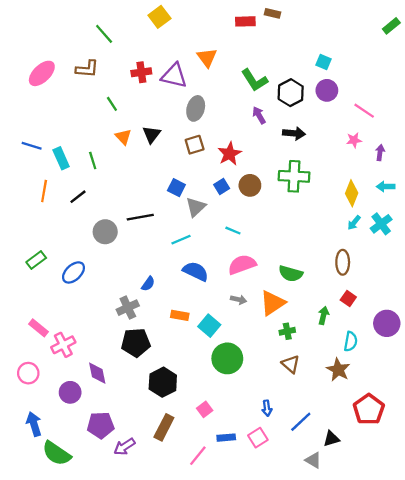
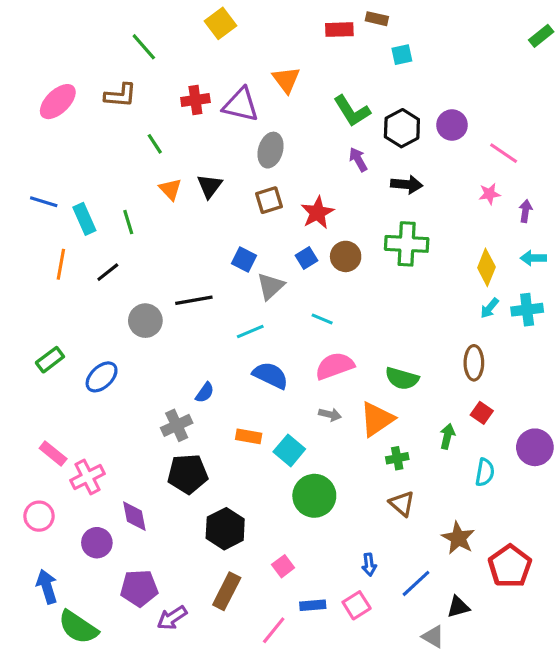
cyan square: (323, 62) -> (402, 55), moved, turned -35
cyan cross: (381, 224) -> (527, 310), turned 30
brown star: (338, 370) -> (458, 538), moved

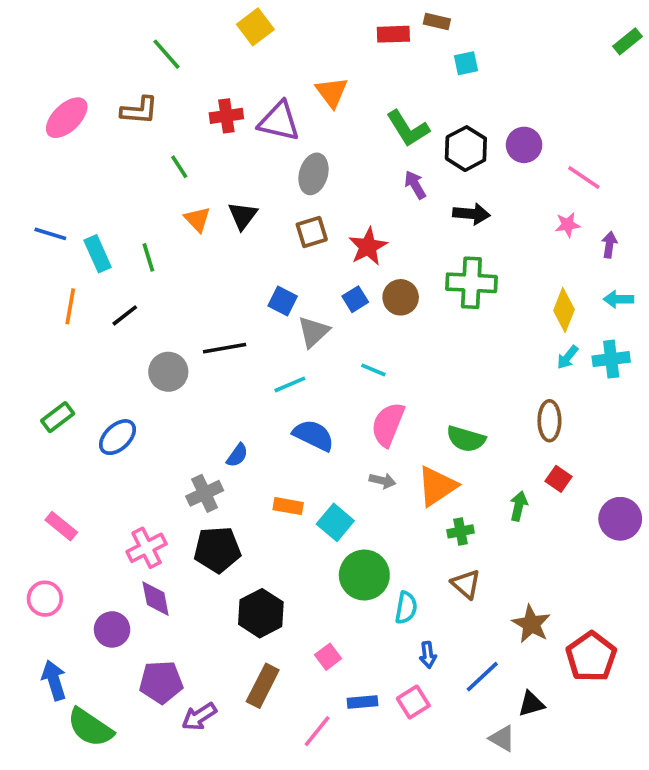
pink semicircle: (335, 366) -> (388, 424), turned -48
cyan semicircle: (485, 472) -> (406, 608), moved
pink cross: (87, 477) -> (147, 548), moved

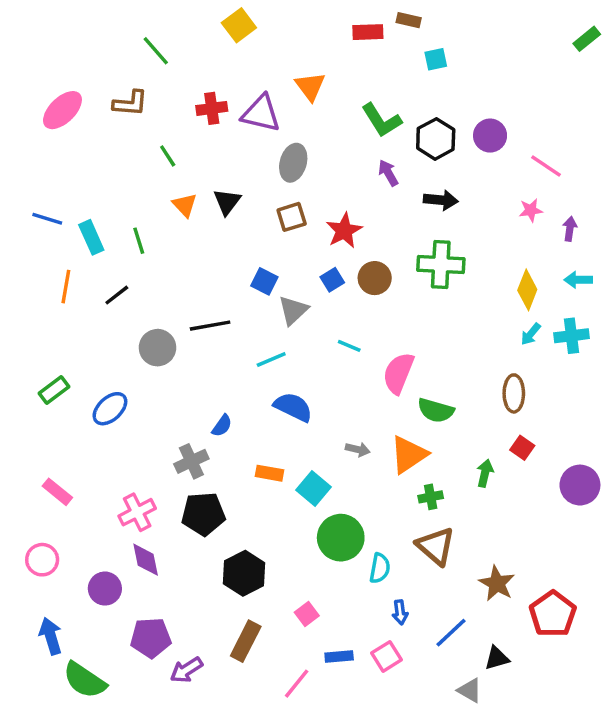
pink semicircle: (388, 424) -> (398, 373), moved
brown triangle: (466, 584) -> (436, 546), size x1.4

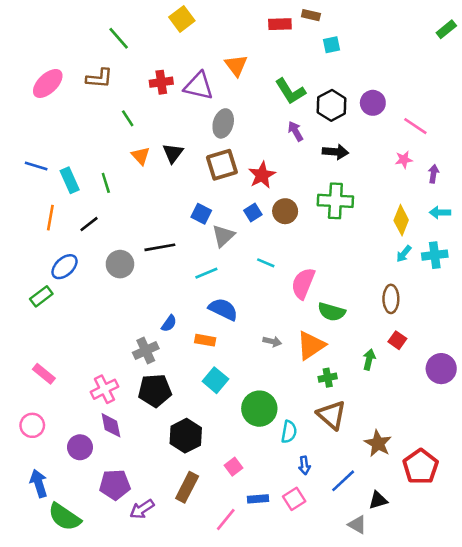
brown square: (292, 217) -> (222, 165), size x1.4
blue ellipse: (110, 409) -> (64, 267), moved
orange rectangle: (269, 473) -> (205, 340), moved
cyan square: (314, 488) -> (215, 380), moved

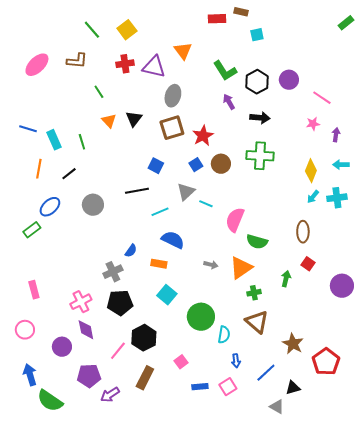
yellow square: (182, 19) -> (127, 30), moved
gray triangle: (223, 236) -> (186, 192), moved
black line: (160, 247) -> (137, 191), moved
pink rectangle: (44, 374) -> (34, 290), turned 36
pink line: (226, 520) -> (118, 351), moved

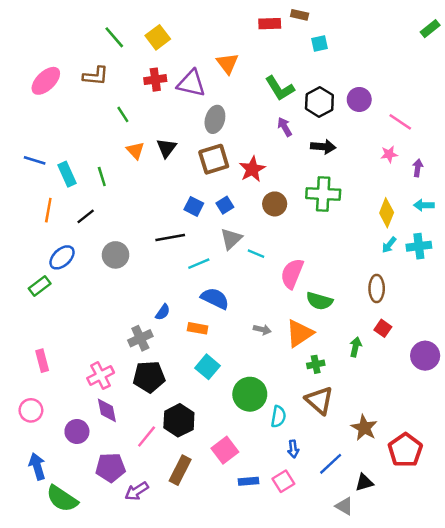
blue square: (196, 165) -> (225, 205), moved
pink square: (181, 362) -> (225, 450), size x1.5

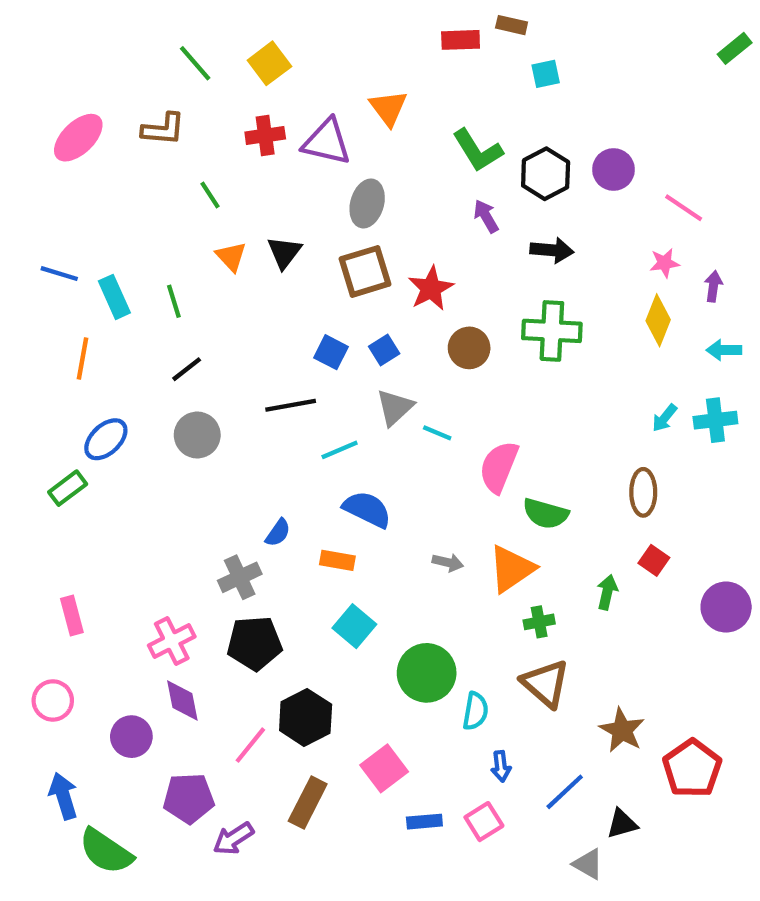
yellow diamond: (387, 213) -> (658, 320), moved
black line: (86, 216) -> (187, 369), moved

